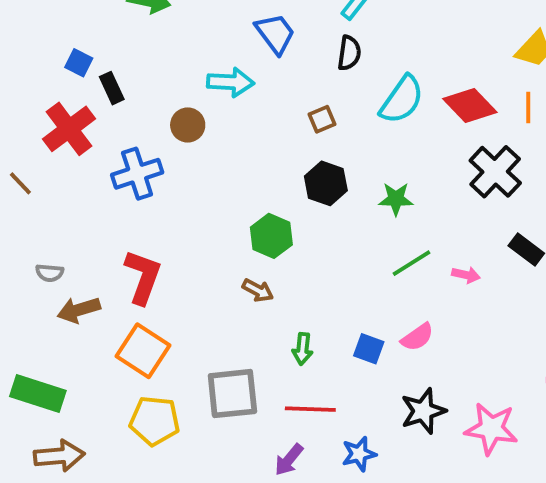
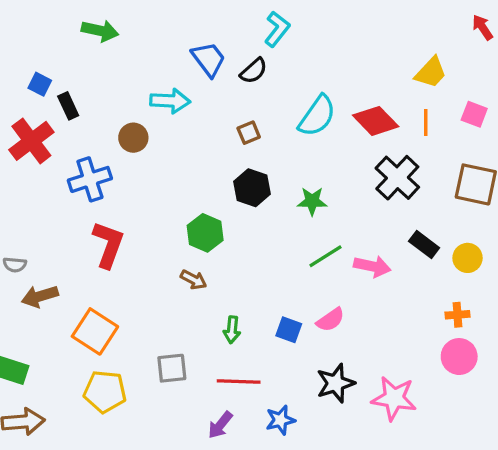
black semicircle: (349, 53) -> (254, 71), moved, turned 40
pink arrow: (466, 275) -> (372, 266), size x1.5
red L-shape: (143, 277) -> (108, 245), moved
gray square: (232, 394) -> (172, 368), size x0.7

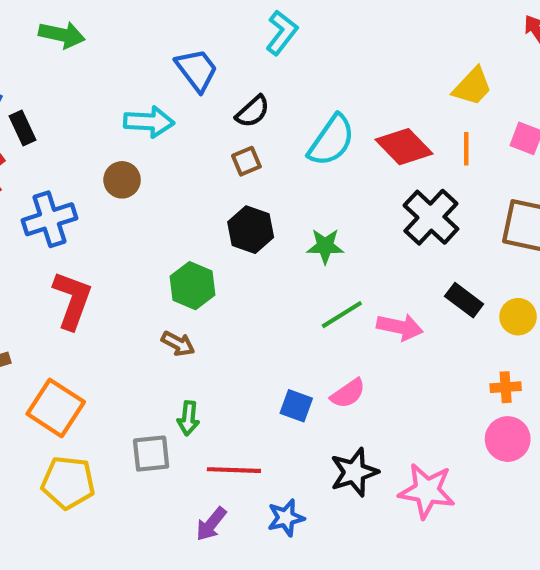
black semicircle: (254, 71) -> (253, 111), moved
brown circle: (133, 138) -> (122, 180), moved
green arrow: (232, 330) -> (188, 418), moved

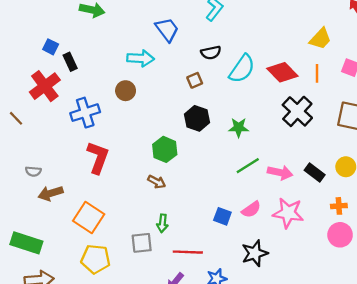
black semicircle: (253, 111) -> (211, 53), moved, turned 30
black rectangle: (464, 300) -> (315, 173), moved
pink star: (427, 491) -> (288, 213), moved

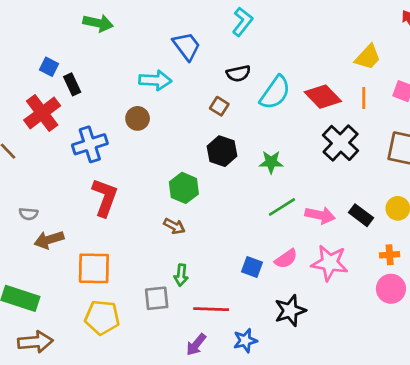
brown square: (195, 80) -> (219, 106), turned -35
orange square: (89, 218) -> (94, 268), turned -32

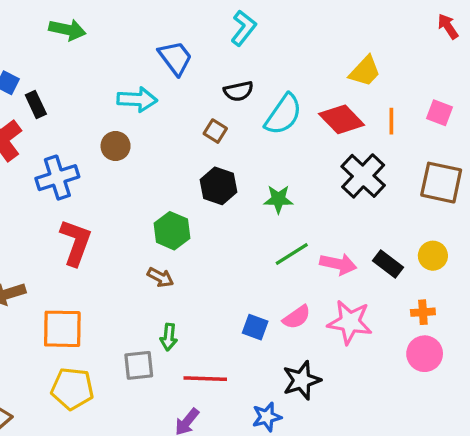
yellow trapezoid: (368, 57) -> (365, 71), moved
blue star: (245, 341) -> (267, 417), moved

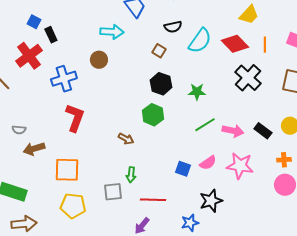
green hexagon: (172, 231) -> (153, 115), moved

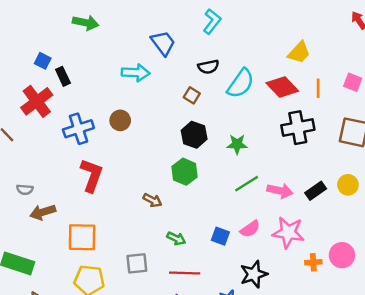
brown circle: (99, 60) -> (120, 120), moved
black cross: (248, 78) -> (298, 128), turned 36
black rectangle: (263, 131) -> (316, 191), turned -72
orange cross: (284, 160) -> (313, 262), moved
green arrow: (131, 175) -> (176, 238), moved, turned -70

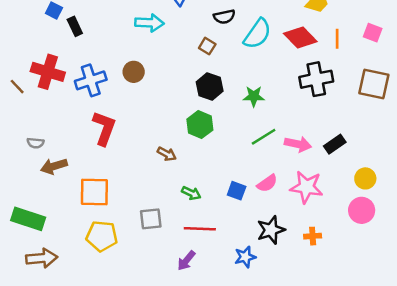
red cross: (37, 101) -> (48, 72), moved, turned -36
yellow circle: (348, 185) -> (365, 178), moved
orange cross: (313, 262) -> (313, 236), moved

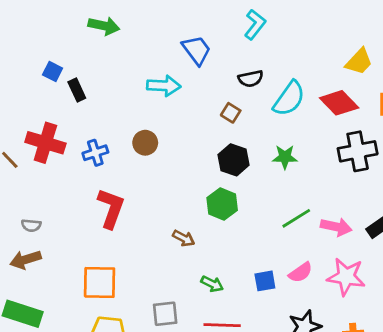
blue cross: (91, 80) -> (95, 153), size x0.7
green star: (254, 96) -> (285, 157), moved
brown arrow: (54, 166) -> (25, 260), moved
blue square: (237, 191) -> (265, 281), turned -30

